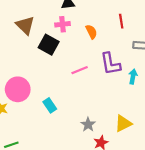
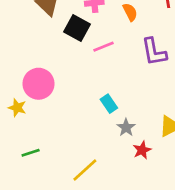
pink line: (80, 70) -> (104, 47), moved
cyan rectangle: (50, 105) -> (109, 104), moved

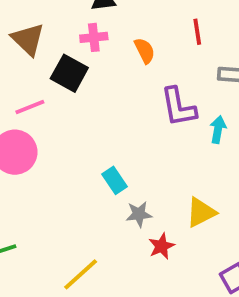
pink line: (104, 47) -> (30, 107), moved
gray star: (126, 128) -> (139, 214), turned 30

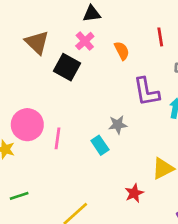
pink cross: (94, 37) -> (85, 41), turned -36
pink line: (30, 107) -> (57, 138), moved, turned -60
gray star: (139, 214) -> (118, 125), moved

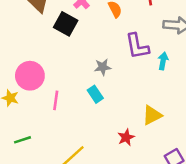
gray star: (118, 125) -> (103, 67), moved
pink line: (57, 138) -> (56, 100), moved

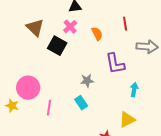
cyan arrow: (163, 61) -> (134, 90), moved

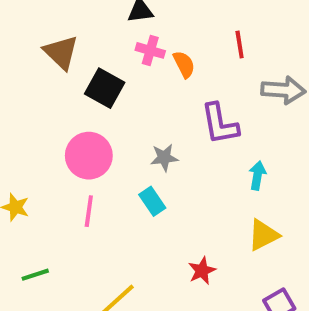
pink cross: (70, 27) -> (150, 50), moved, turned -32
pink circle: (28, 88) -> (89, 156), moved
yellow triangle: (127, 120) -> (263, 235), moved

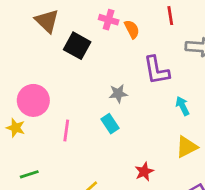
pink circle: (89, 156) -> (33, 100), moved
cyan arrow: (257, 175) -> (183, 106), turned -36

